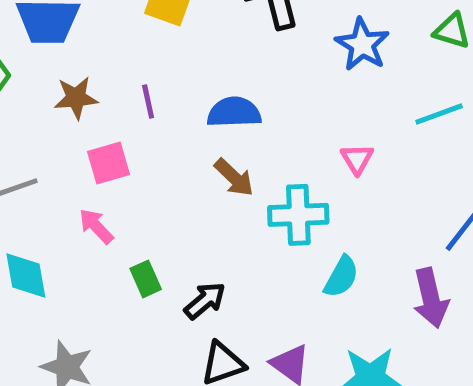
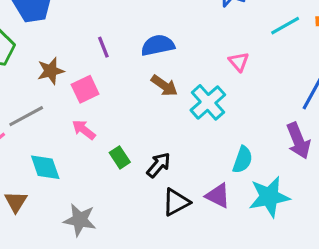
brown star: (76, 98) -> (51, 71), moved
cyan cross: (298, 215) -> (208, 102), turned -30
cyan semicircle: (341, 277) -> (243, 160), moved

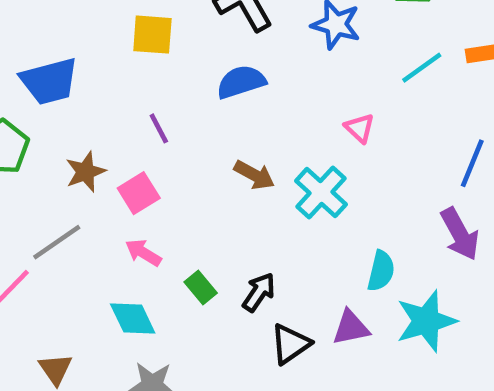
blue semicircle: (158, 45) -> (241, 82), moved
cyan diamond: (45, 167) -> (133, 319), moved
purple triangle: (218, 196) -> (351, 328), turned -32

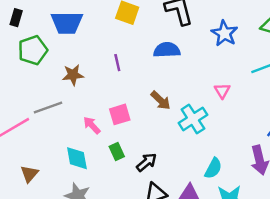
pink square: (139, 193) -> (120, 114), moved

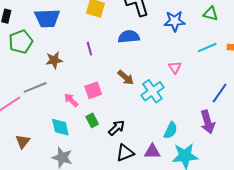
blue star: (224, 33) -> (175, 21), turned -30

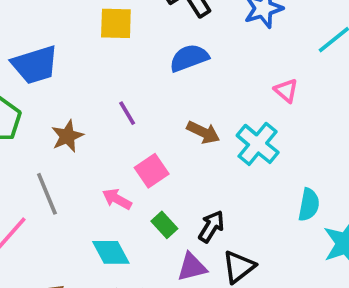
purple line: (89, 49) -> (127, 113), moved
gray line: (35, 87) -> (47, 194), turned -75
purple triangle: (152, 152) -> (192, 267), moved

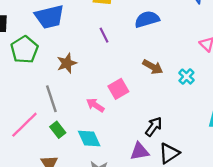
purple line: (127, 113) -> (104, 35), moved
cyan cross: (258, 144) -> (186, 77), size x0.6
green rectangle: (164, 225) -> (58, 130), moved

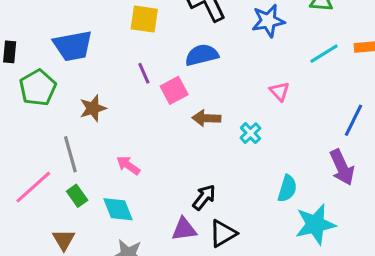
brown arrow: (153, 67) -> (206, 118), turned 150
pink square: (118, 89) -> (174, 90), moved

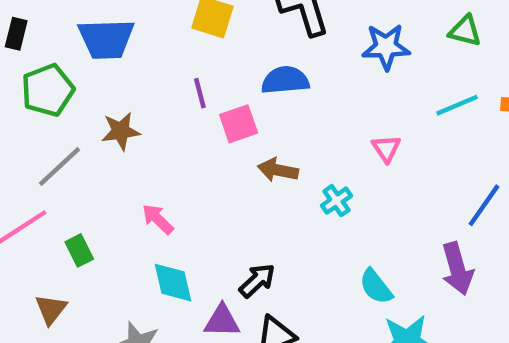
gray line: (70, 154) -> (59, 167), moved, turned 54
cyan semicircle: (287, 189) -> (376, 287), turned 116
cyan diamond: (118, 209) -> (173, 283), moved

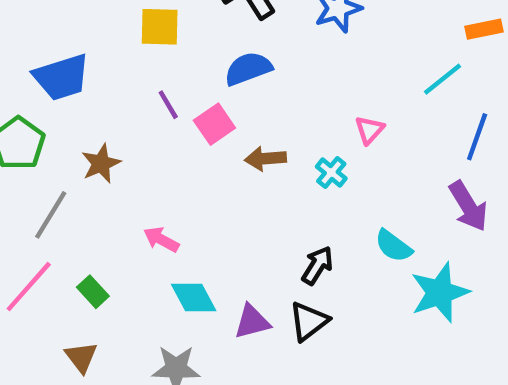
cyan line: (457, 105) -> (443, 79), moved
pink triangle: (386, 148) -> (369, 130), moved, turned 32
black arrow: (257, 280) -> (317, 265), moved

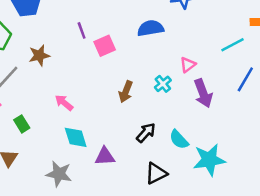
blue semicircle: (248, 69) -> (150, 28), moved
brown arrow: (266, 159) -> (126, 92), moved, turned -75
purple arrow: (468, 206) -> (203, 93), moved
cyan semicircle: (393, 246) -> (179, 140), moved
black triangle: (309, 321) -> (156, 173), moved

